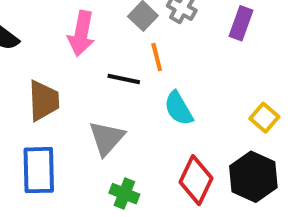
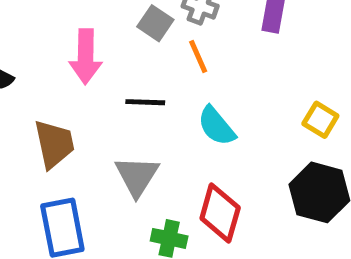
orange line: (157, 57) -> (198, 56), moved
red diamond: (196, 180) -> (220, 213), moved

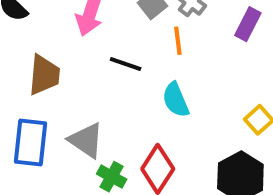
gray triangle: (137, 176) -> (86, 140), moved, turned -45

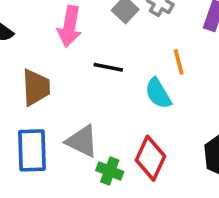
orange line: (178, 41) -> (179, 62), moved

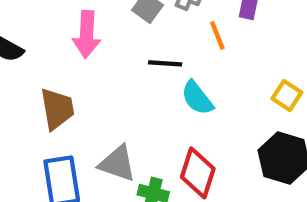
orange line: (179, 62) -> (217, 35), moved
black line: (108, 67) -> (165, 63), moved

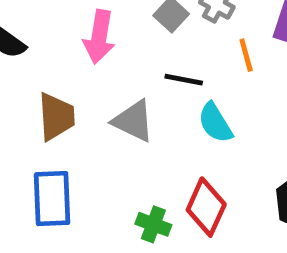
gray triangle: (117, 163) -> (133, 121), moved

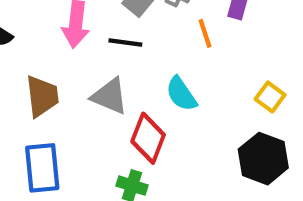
black line: (184, 80) -> (125, 42), moved
red diamond: (206, 207) -> (148, 138), moved

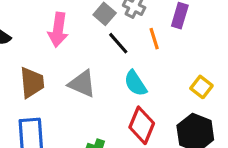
black line: (125, 42) -> (118, 43), moved, turned 40
red diamond: (148, 138) -> (142, 125), moved

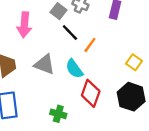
orange line: (154, 39) -> (90, 45), moved, turned 56
cyan semicircle: (135, 83) -> (74, 69), moved

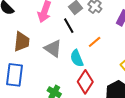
black line: (70, 33) -> (69, 26), moved

